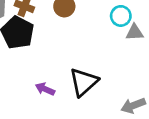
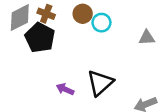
cyan circle: (121, 16) -> (101, 23), moved

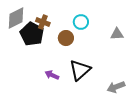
brown cross: (46, 14) -> (43, 22), moved
brown circle: (83, 14) -> (66, 38), moved

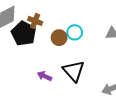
cyan circle: (81, 22) -> (75, 32), moved
black triangle: (80, 70) -> (74, 71), turned -30

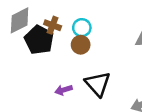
cyan circle: (75, 32) -> (82, 28), moved
purple arrow: (44, 76) -> (64, 90), turned -40

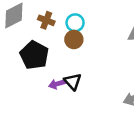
black pentagon: (39, 40) -> (34, 55), moved
black triangle: (98, 84) -> (73, 82), moved, size x0.7

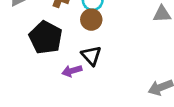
black triangle: (73, 82) -> (91, 56), moved

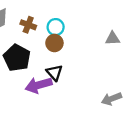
purple arrow: (72, 71) -> (38, 85), size x1.6

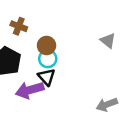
cyan circle: (56, 27) -> (48, 59), moved
gray triangle: (113, 38) -> (108, 41), turned 42

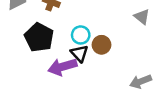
brown circle: (47, 45) -> (101, 45), moved

